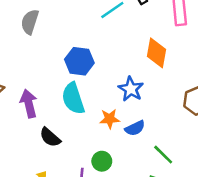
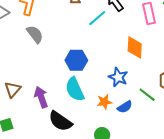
gray semicircle: (30, 22) -> (35, 34), turned 132
black semicircle: (50, 137) -> (60, 121), size x1.4
green line: (163, 155) -> (147, 95), moved

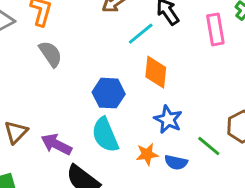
orange diamond: (135, 47) -> (156, 72), moved
purple arrow: (41, 97) -> (56, 144), turned -45
blue semicircle: (125, 107) -> (176, 162), turned 42

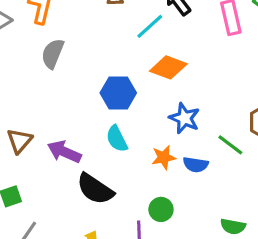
gray semicircle: (50, 54) -> (53, 54), turned -120
orange diamond: (156, 72) -> (168, 67), turned -72
cyan semicircle: (105, 135) -> (117, 139), size x0.7

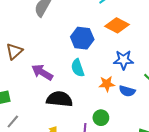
blue star: (184, 118) -> (124, 60), turned -30
brown triangle: (19, 141) -> (14, 51), moved
black semicircle: (95, 189) -> (59, 99), turned 145

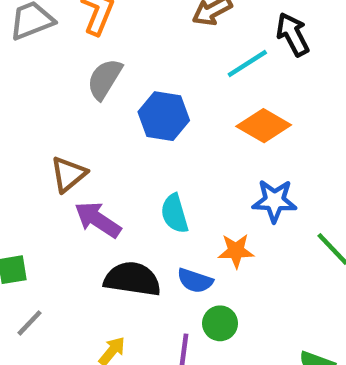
blue hexagon: (82, 38) -> (164, 116), moved
brown triangle: (14, 51) -> (68, 174), moved
blue semicircle: (127, 91) -> (195, 281), moved

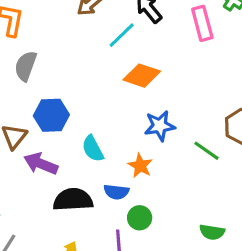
blue hexagon: (164, 116) -> (51, 115), moved
orange star: (236, 251) -> (140, 166), turned -30

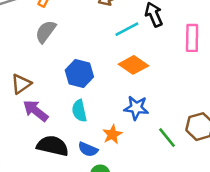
blue hexagon: (51, 115) -> (79, 73), moved

